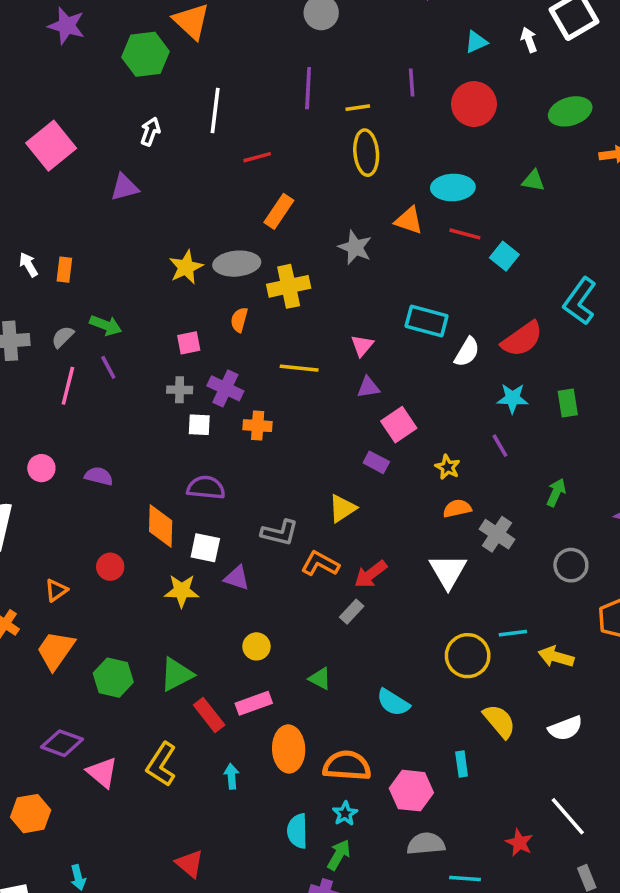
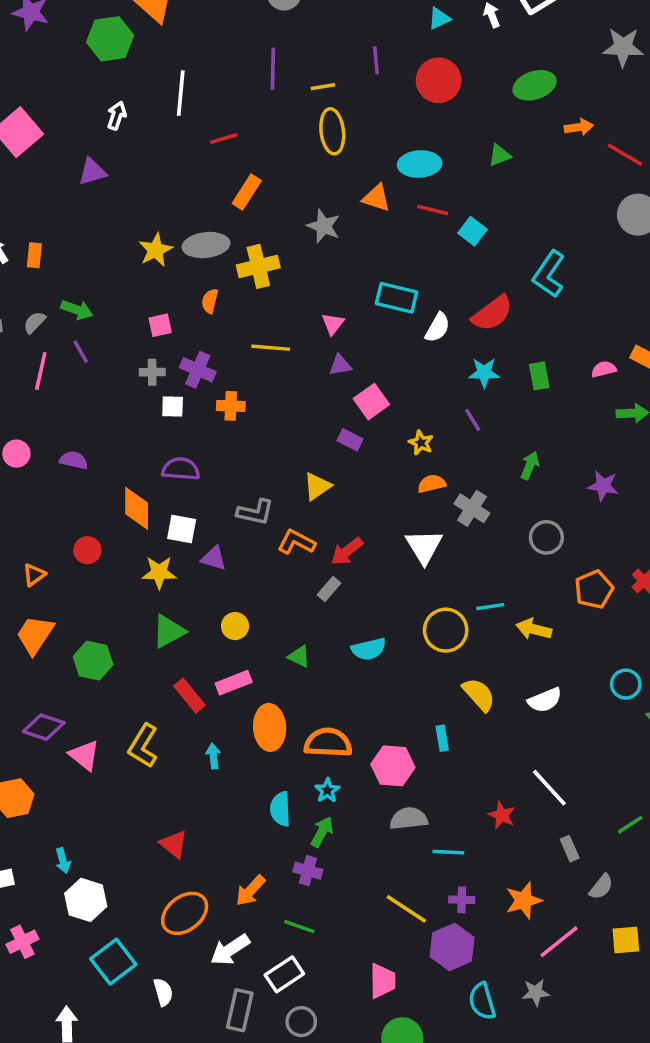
green triangle: (533, 181) -> (500, 155), turned -30
green triangle: (176, 674) -> (169, 631), moved
cyan semicircle: (393, 702) -> (369, 649), moved, turned -44

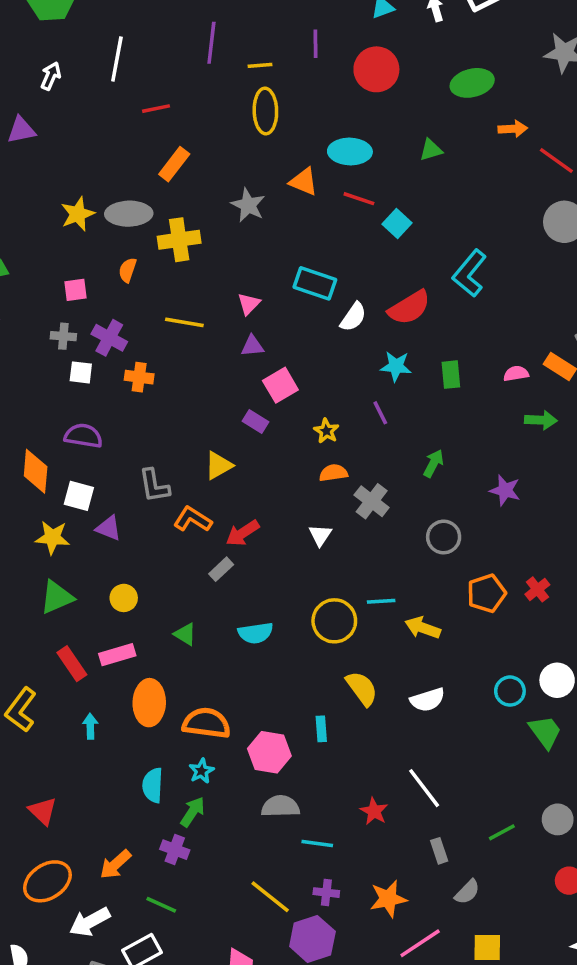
gray L-shape: (255, 512) -> (154, 486), turned 63
white triangle: (424, 546) -> (320, 535), size x0.6

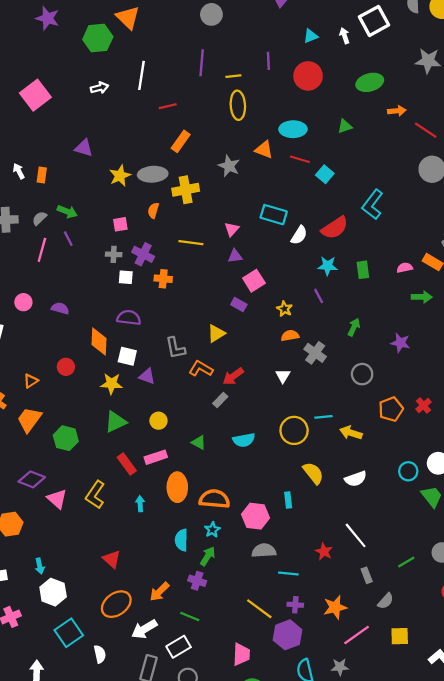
white arrow: (51, 76) -> (99, 88), turned 54
purple triangle: (21, 130) -> (84, 148), moved, turned 30

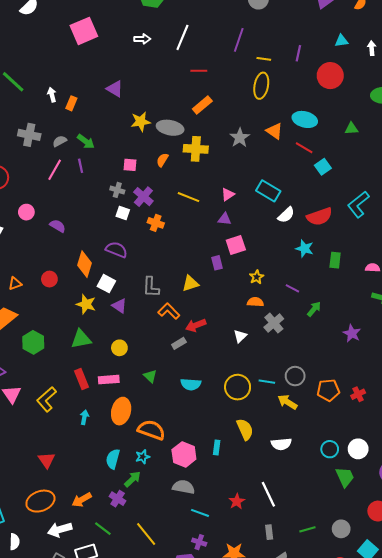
purple line: (319, 296) -> (292, 288), moved, turned -48
purple rectangle: (239, 305) -> (217, 263), turned 32
gray circle: (362, 374) -> (295, 376), moved
yellow line: (259, 609) -> (146, 534), moved

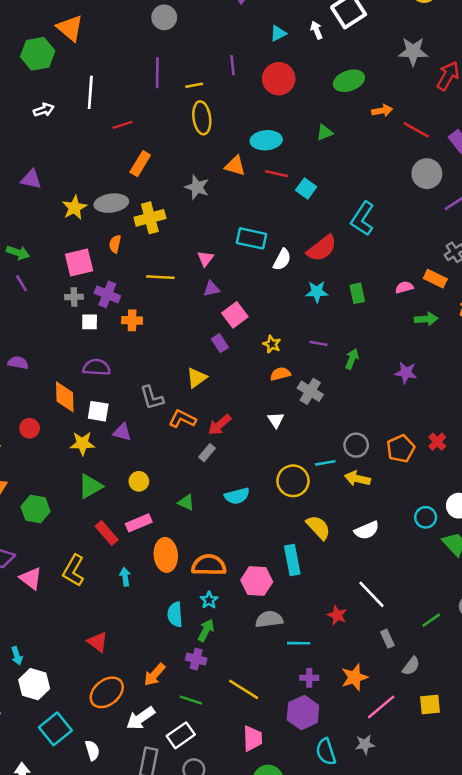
pink square: (130, 165) -> (79, 263), size x1.6
cyan rectangle: (217, 448) -> (292, 560), size x1.6

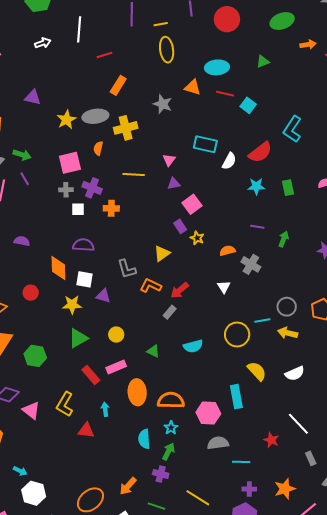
yellow star: (272, 344) -> (197, 238), moved
red triangle: (98, 642) -> (86, 430), moved, turned -30
cyan arrow: (17, 656) -> (20, 471), turned -48

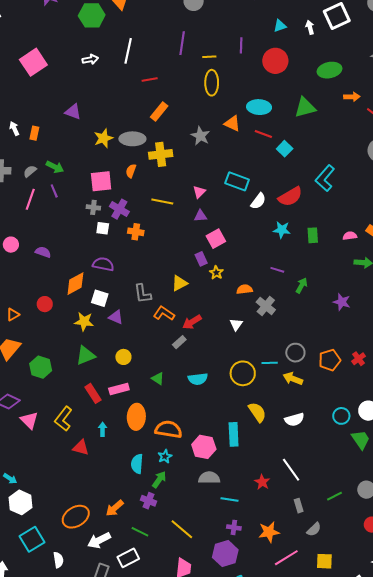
green triangle: (263, 61) -> (305, 107), size x1.6
orange diamond: (58, 268) -> (75, 284), turned 55

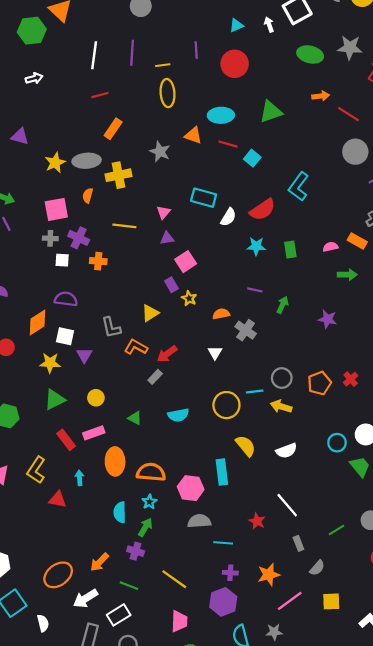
white line: (128, 51) -> (94, 55), moved
green ellipse: (330, 70) -> (310, 54), moved, turned 30
purple triangle: (116, 317) -> (84, 355), turned 42

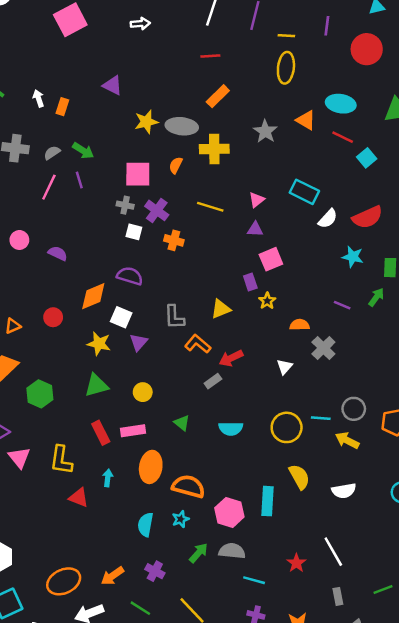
green arrow: (282, 305) -> (376, 297), moved
yellow L-shape: (36, 470) -> (61, 460), turned -36
green arrow: (145, 527) -> (199, 553), moved

